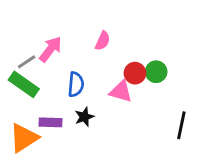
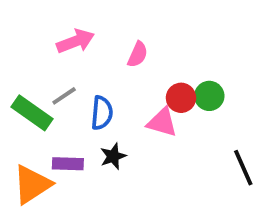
pink arrow: (50, 49) -> (75, 41), moved, turned 32
gray line: (27, 62) -> (64, 96), moved
black line: (181, 125) -> (243, 168), turned -36

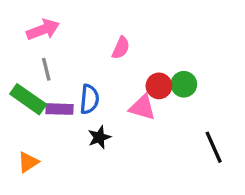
pink arrow: (75, 41) -> (43, 30), moved
gray line: (64, 96) -> (46, 69), moved, turned -70
purple rectangle: (68, 164) -> (60, 109), moved
orange triangle: (32, 185) -> (28, 162), size x0.6

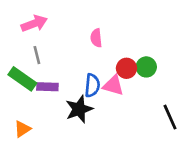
pink semicircle: (121, 48) -> (96, 38), turned 150
blue semicircle: (89, 99) -> (92, 85), moved
black star: (99, 137) -> (79, 109), size x1.5

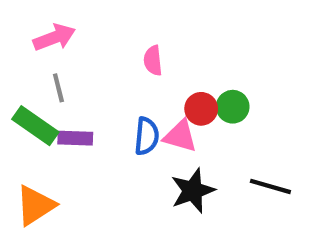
black star: (79, 109) -> (193, 191), moved
black line: (170, 117) -> (270, 186), turned -50
orange triangle: (22, 129) -> (35, 205), size x1.5

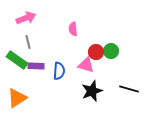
blue semicircle: (147, 136) -> (59, 71), moved

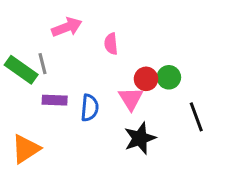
pink arrow: (26, 18) -> (67, 27), moved
green rectangle: (17, 60) -> (21, 70), moved
pink triangle: (86, 65) -> (131, 99), turned 42
black line: (129, 89) -> (196, 117), moved, turned 54

